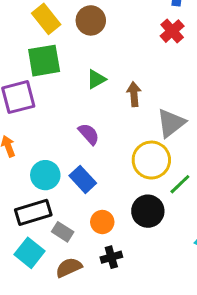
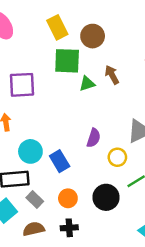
green square: (44, 61) -> (67, 61), moved
brown arrow: (134, 94) -> (112, 75), moved, turned -36
purple semicircle: (89, 134) -> (94, 138), moved, turned 48
yellow circle: (151, 160) -> (117, 157), size x0.6

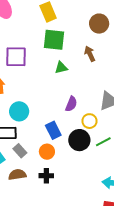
brown circle: (93, 36) -> (99, 24), moved
green triangle: (87, 84) -> (61, 68), moved
blue rectangle: (60, 161) -> (53, 130), moved
black circle: (106, 197) -> (79, 140), moved

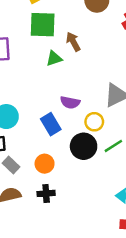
brown arrow: (90, 54) -> (73, 42), moved
purple semicircle: (71, 104) -> (70, 102), turned 84
blue rectangle: (53, 130) -> (51, 124), moved

